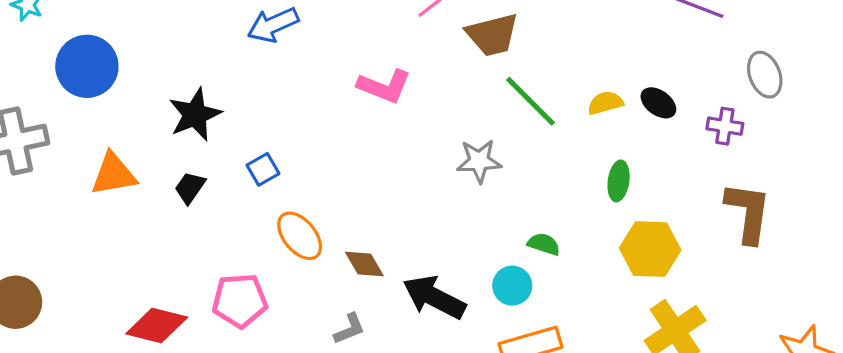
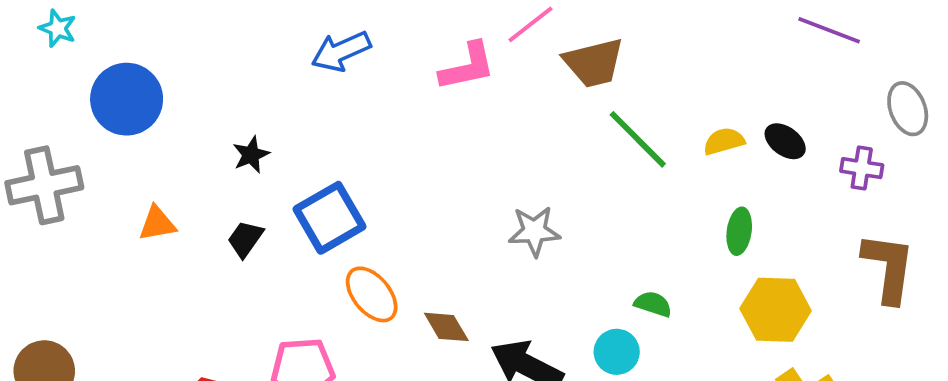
pink L-shape: (384, 86) -> (467, 67), moved, turned -34
black star: (195, 114) -> (251, 155), size x0.6
gray star: (479, 161) -> (534, 231), moved
blue square: (263, 169) -> (330, 218), size x1.8
orange triangle: (114, 174) -> (157, 224), size x0.7

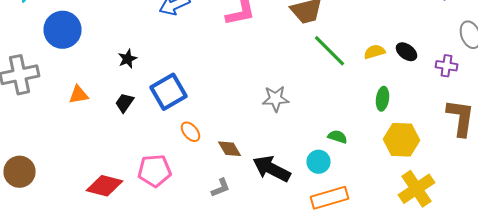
orange ellipse: (372, 294) -> (190, 132), size x0.7

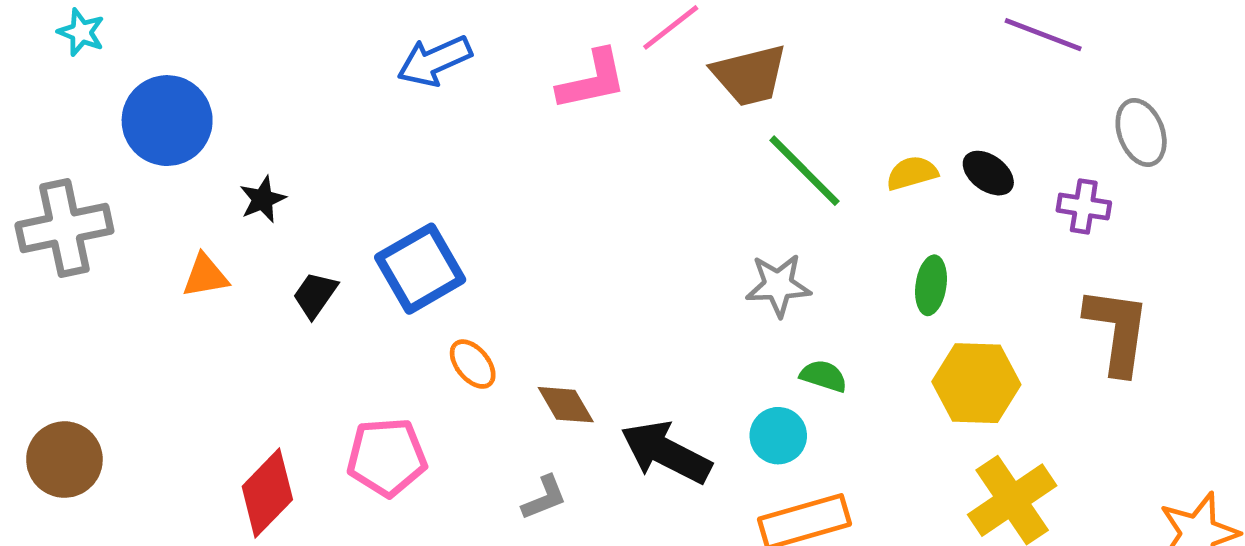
black star: (128, 59) -> (263, 199), moved
gray star: (276, 99) -> (778, 285), moved
red diamond: (104, 186) -> (267, 493), turned -60

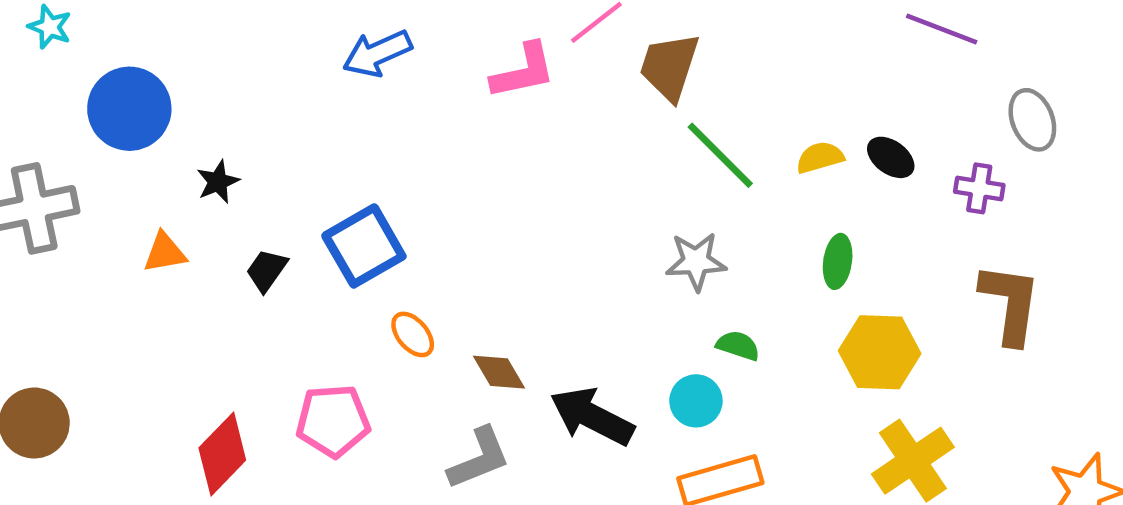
brown trapezoid: (750, 75) -> (669, 67), turned 122
gray L-shape: (544, 498) -> (479, 458), size x1.5

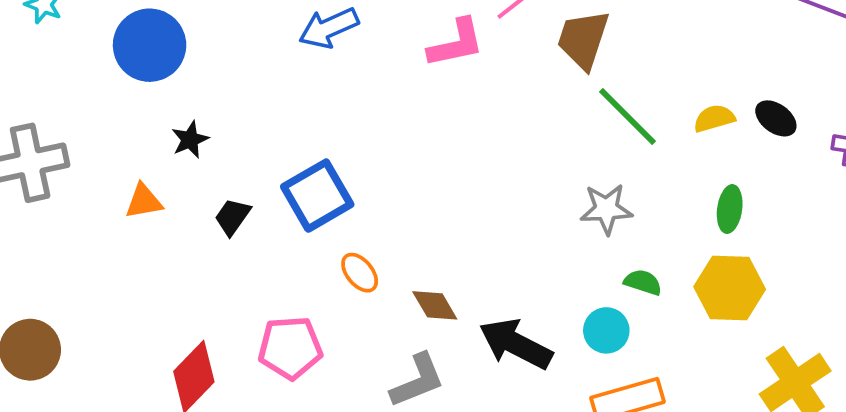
blue circle: (129, 109) -> (150, 45), moved
yellow hexagon: (880, 352) -> (730, 288), moved

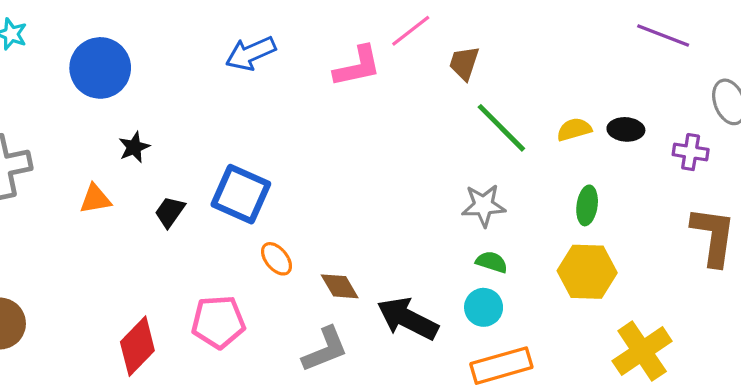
brown trapezoid: (583, 39) -> (464, 63), size x0.7
black ellipse: (776, 118) -> (626, 129), turned -32
blue square: (317, 196) -> (241, 194), turned -36
green semicircle: (643, 282) -> (492, 262), moved

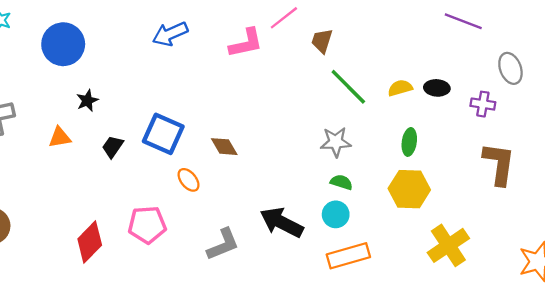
brown diamond: (340, 286) -> (224, 147), moved

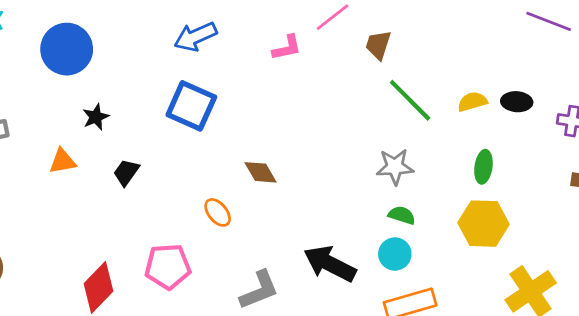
pink L-shape: (246, 43) -> (287, 48), size x0.7
blue square: (163, 134) -> (191, 106), moved

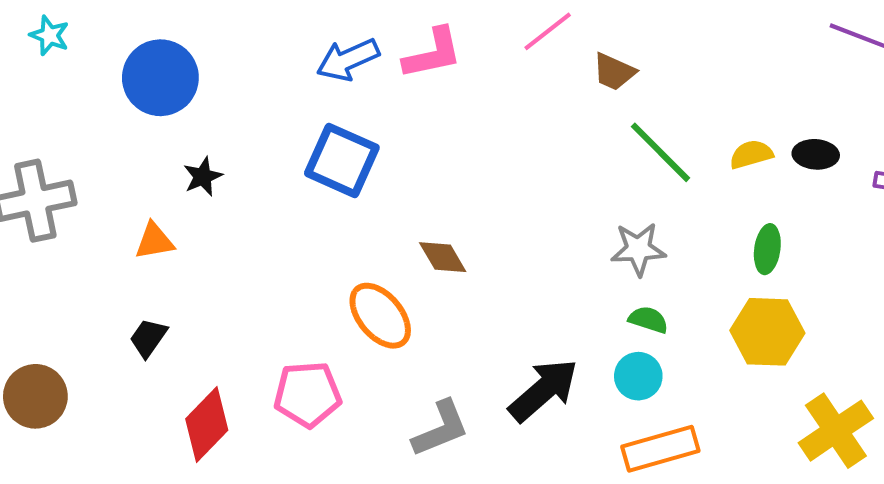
brown trapezoid: (378, 45) -> (614, 72), turned -84
pink L-shape: (287, 48) -> (433, 54), moved, size x1.4
black trapezoid: (126, 172) -> (148, 338), moved
orange ellipse: (218, 212) -> (380, 316), size x1.6
black arrow: (330, 264) -> (544, 390), turned 112

